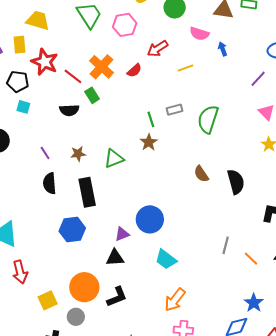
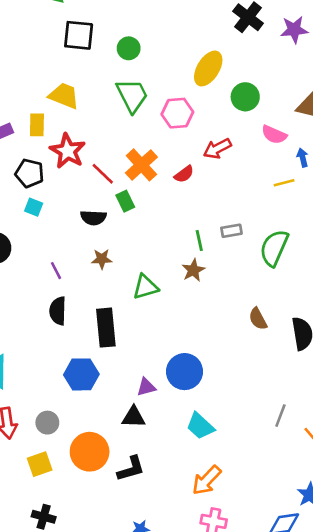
yellow line: (186, 68) -> (284, 183), moved
brown star: (78, 154) -> (102, 259), moved
gray circle: (76, 317) -> (47, 423), moved

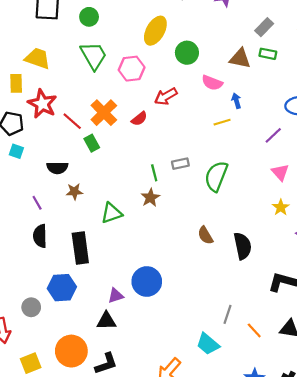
black semicircle: (93, 218) -> (57, 168), moved
gray circle: (47, 423) -> (31, 307), moved
cyan trapezoid: (200, 426) -> (208, 344), moved

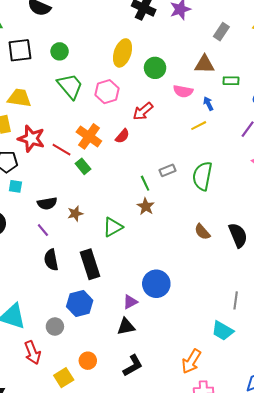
green rectangle: (268, 54) -> (231, 81), moved
black semicircle: (57, 168) -> (47, 203), moved
orange circle: (71, 351) -> (88, 361), moved, size x0.6

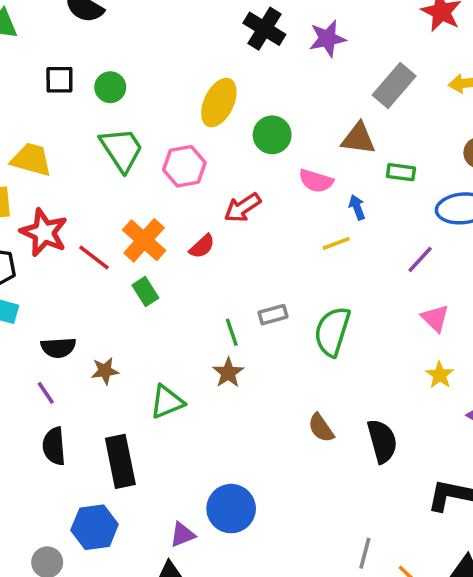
gray rectangle: (221, 32) -> (394, 86), size x1.4
black square: (20, 50) -> (59, 80), moved, size x0.7
green rectangle: (83, 166) -> (145, 292), moved

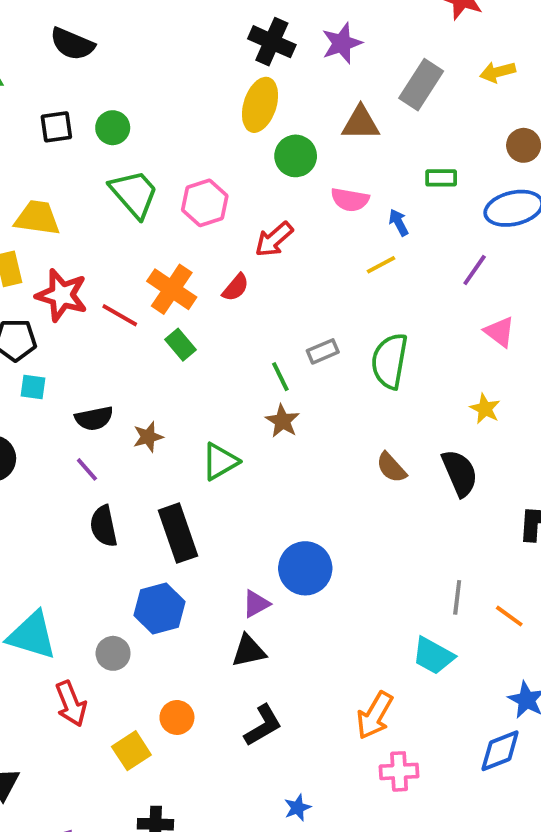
yellow ellipse: (219, 103) -> (260, 105), moved
brown triangle: (358, 139) -> (361, 123), moved
yellow star: (440, 375) -> (485, 409), moved

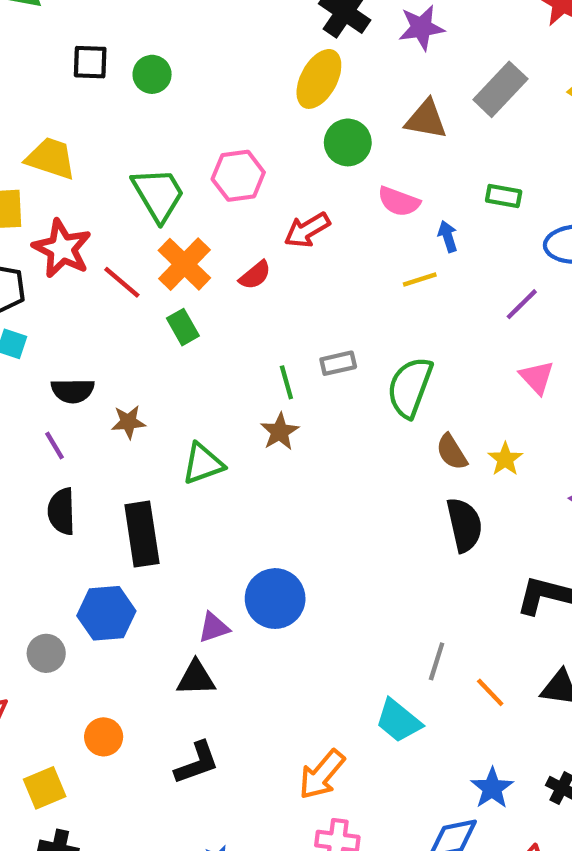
green trapezoid: (134, 194) -> (158, 194), moved
brown semicircle: (391, 468) -> (452, 452), moved
yellow square: (131, 751) -> (45, 788), moved

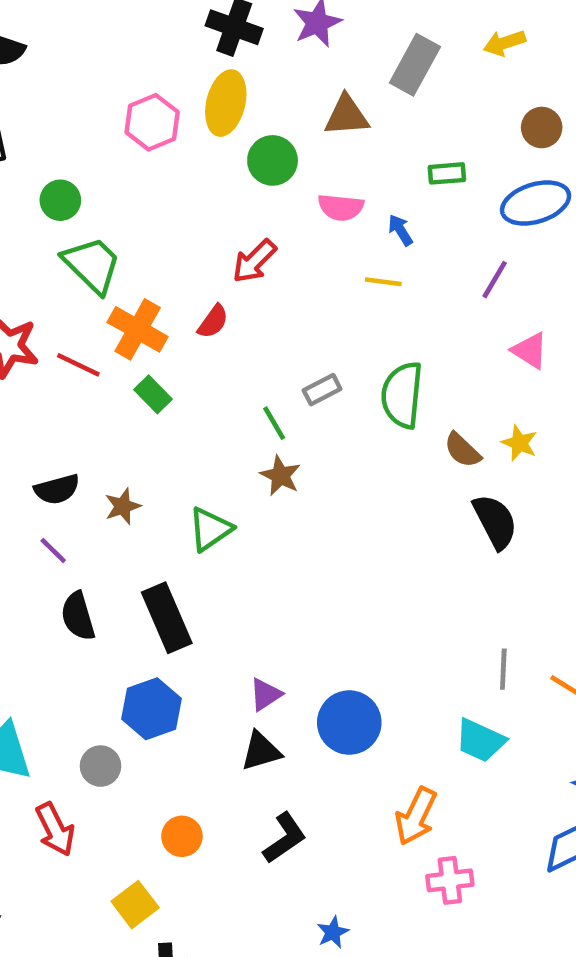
green circle: (152, 74) -> (60, 200), moved
pink hexagon: (238, 176) -> (152, 122), moved
yellow line: (420, 280) -> (383, 282), turned 40
blue circle: (275, 599) -> (349, 723), moved

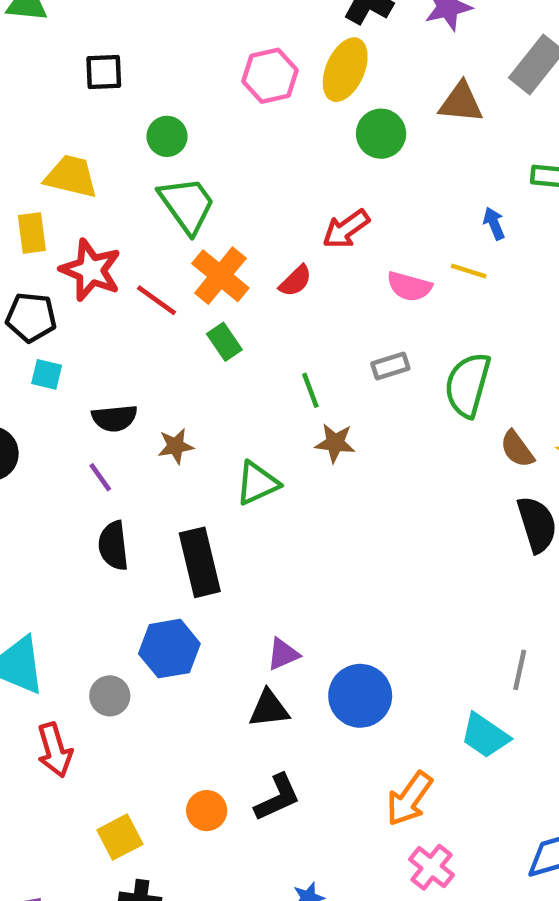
pink semicircle: (341, 207) -> (409, 286), moved
green line: (274, 423) -> (310, 390), moved
brown star: (280, 476) -> (335, 443), turned -30
orange circle: (182, 836) -> (207, 811), moved
pink cross: (450, 880) -> (432, 867), turned 36

